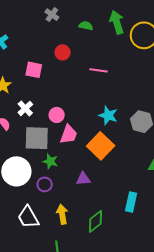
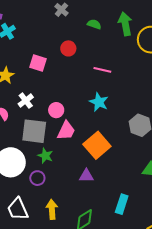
cyan star: (108, 115) -> (99, 102), moved
purple triangle: (83, 179) -> (86, 176), moved

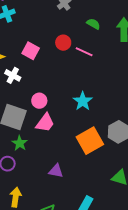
pink line: (102, 70) -> (84, 52), moved
white cross: (26, 101) -> (13, 75), moved, turned -35
orange square: (97, 145) -> (90, 141), moved

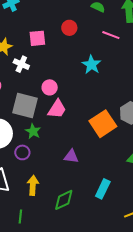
pink square: (31, 51) -> (37, 38), turned -30
pink line: (84, 52) -> (111, 35), moved
cyan star: (83, 101) -> (91, 65), moved

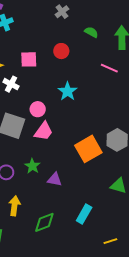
pink line: (111, 35) -> (109, 68), moved
cyan star: (91, 65) -> (68, 91), moved
green star: (33, 131) -> (32, 166), moved

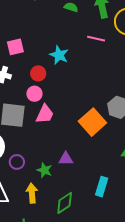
red circle: (61, 51) -> (38, 73), moved
cyan star: (68, 91) -> (59, 55), moved
green star: (32, 166) -> (44, 170), moved

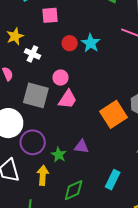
pink square: (15, 47) -> (50, 15), moved
red circle: (38, 73) -> (70, 43), moved
purple circle: (17, 162) -> (33, 142), size x1.6

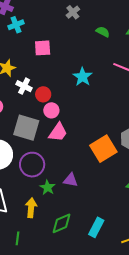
red circle: (70, 43) -> (43, 94), moved
purple circle: (33, 142) -> (32, 165), moved
cyan rectangle: (113, 180) -> (96, 227), moved

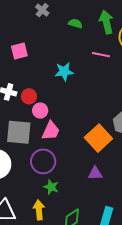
cyan star: (82, 77) -> (64, 72), turned -30
purple circle: (32, 165) -> (43, 161), moved
purple triangle: (71, 180) -> (95, 173), moved

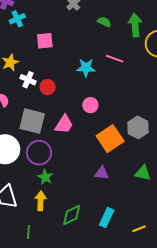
pink line: (101, 55) -> (115, 59), moved
pink circle: (40, 111) -> (90, 105), moved
purple circle: (43, 161) -> (39, 153), moved
green star: (51, 187) -> (45, 177), moved

